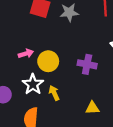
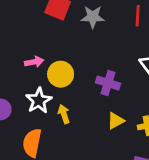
yellow triangle: (92, 108) -> (116, 121), moved, turned -32

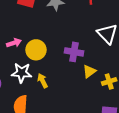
white star: (39, 101) -> (22, 73), turned -30
yellow triangle: (116, 121) -> (89, 71), moved

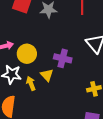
yellow triangle: (89, 71) -> (47, 75), moved, turned -40

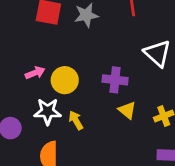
yellow triangle: (47, 75) -> (127, 110), moved

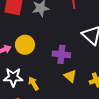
yellow circle: (65, 80) -> (25, 45), moved

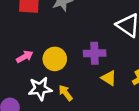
yellow circle: (25, 45) -> (55, 59), moved

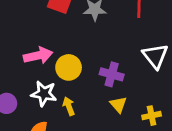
pink arrow: (25, 57) -> (38, 56), size x1.5

